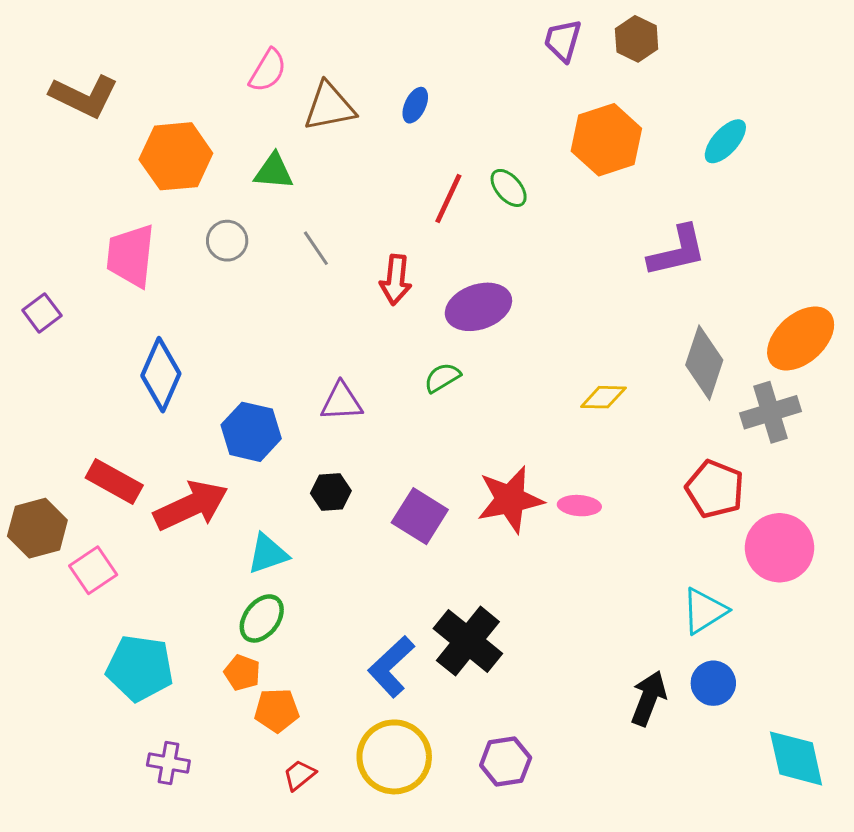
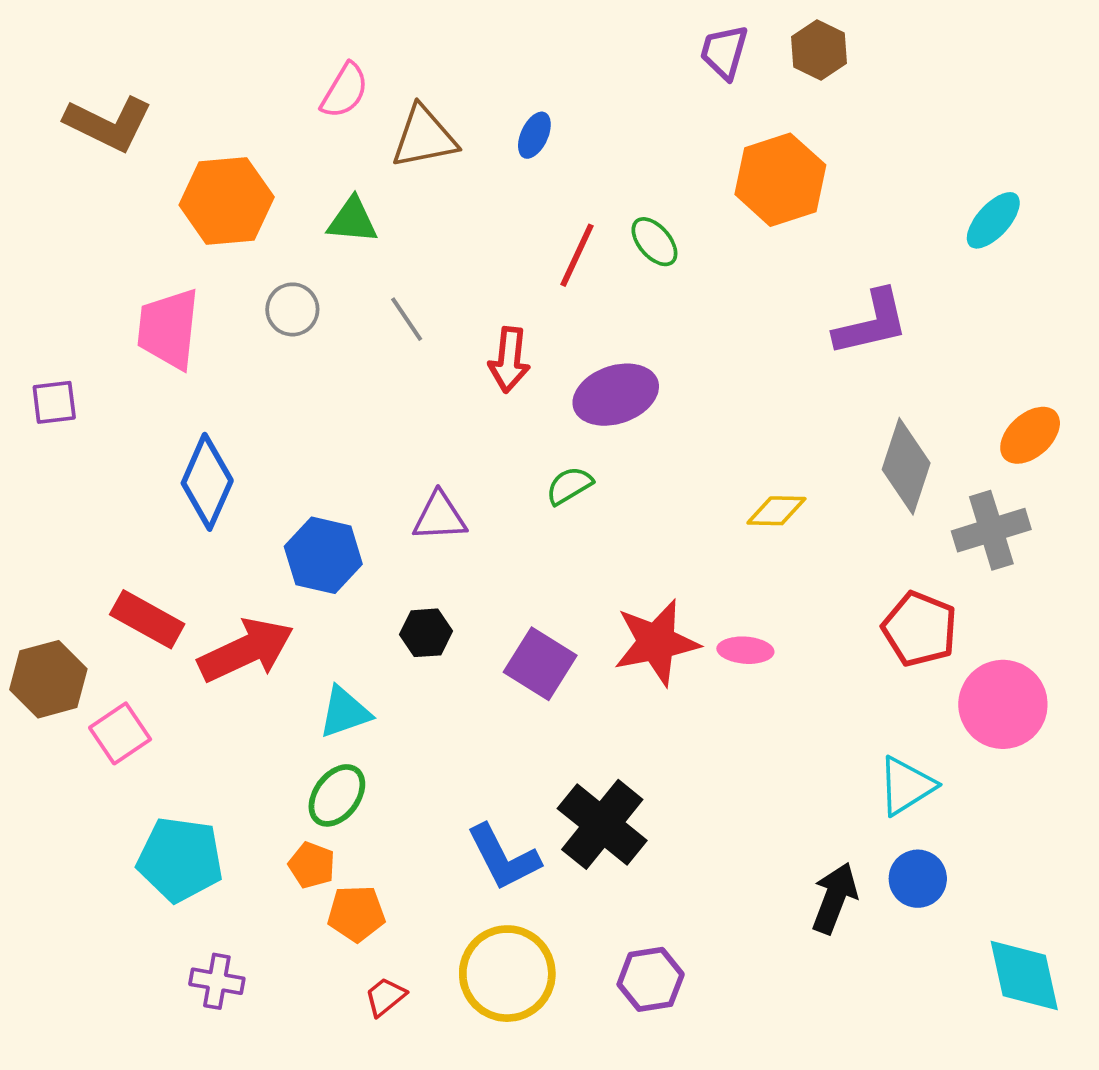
cyan ellipse: (725, 141) -> (993, 220), moved
purple square: (42, 313) -> (54, 402), turned 30
orange ellipse: (801, 338) -> (1030, 435), size x0.7
blue L-shape: (391, 667) -> (503, 857), turned -74

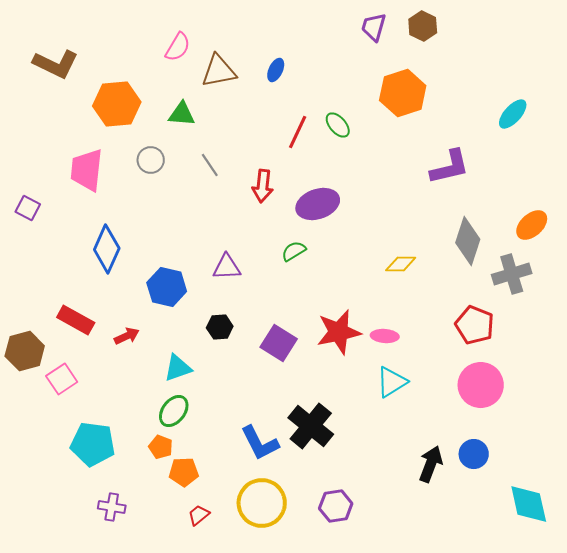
purple square: (54, 402) -> (28, 208), turned 35
red arrow: (246, 650) -> (127, 336), size x0.5
pink circle: (1003, 704) -> (481, 385), moved
cyan triangle: (906, 786) -> (392, 382), moved

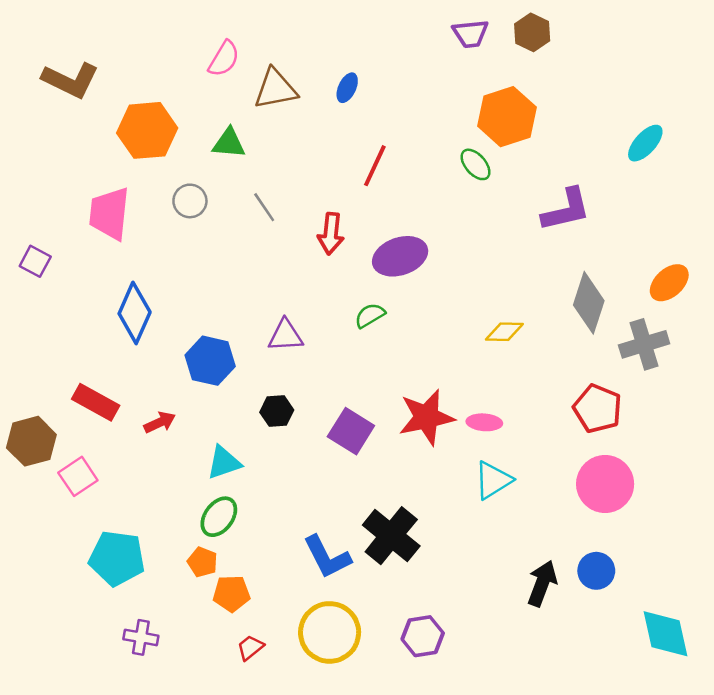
purple trapezoid: (374, 27) -> (470, 34), turned -112
green ellipse: (338, 125) -> (476, 164), moved

